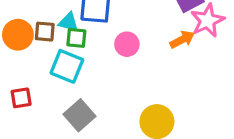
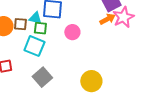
orange arrow: (182, 39) -> (107, 19), moved

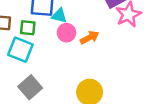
cyan triangle: (35, 18) -> (59, 16), moved
orange arrow: (107, 19) -> (90, 38), moved

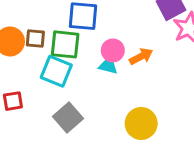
cyan triangle: (59, 16) -> (108, 65), moved
green square: (28, 28) -> (65, 44), size x1.5

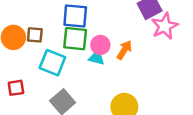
green square: (65, 44) -> (75, 39), moved
orange arrow: (141, 56) -> (124, 50), turned -30

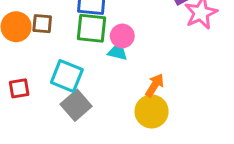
orange arrow: (124, 50) -> (155, 85), moved
cyan square: (52, 63) -> (67, 76), moved

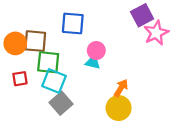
brown square: (42, 24) -> (35, 41), size x1.5
green square: (91, 28) -> (48, 62), moved
red square: (19, 88) -> (20, 79), moved

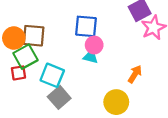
blue square: (73, 23) -> (86, 26), moved
green square: (48, 62) -> (25, 57), moved, turned -35
orange arrow: (121, 88) -> (135, 74), moved

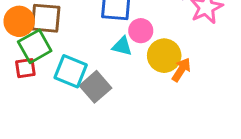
pink circle: (94, 45) -> (141, 31), moved
gray square: (59, 97) -> (96, 87), moved
yellow circle: (116, 102) -> (164, 56), moved

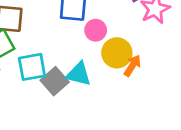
cyan triangle: (122, 46) -> (79, 74), moved, size x1.4
cyan square: (71, 71) -> (32, 67), turned -32

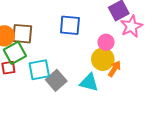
pink circle: (96, 30) -> (106, 42), moved
cyan triangle: (79, 74) -> (89, 82), moved

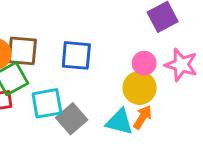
blue square: (70, 25) -> (76, 55), moved
pink star: (131, 26) -> (181, 65), moved, turned -30
orange arrow: (114, 69) -> (143, 117), moved

